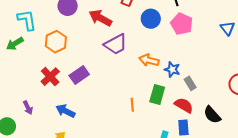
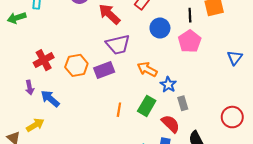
orange hexagon: (56, 42) -> (76, 65), moved
purple rectangle: (79, 75) -> (104, 70), moved
purple arrow: (28, 108) -> (30, 88), moved

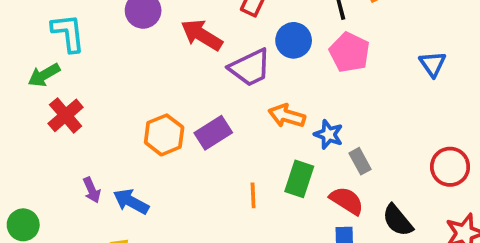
purple trapezoid: (118, 45) -> (250, 68), moved
red cross: (44, 60) -> (66, 115), moved

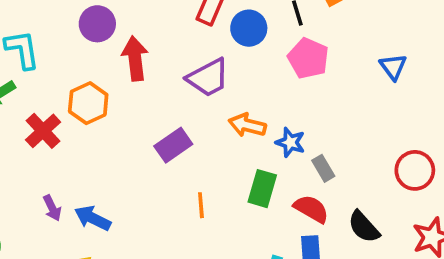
red arrow: (202, 35) -> (135, 58), moved, turned 54
blue circle: (294, 40) -> (249, 28), moved
red cross: (66, 115) -> (43, 131), moved
orange hexagon: (164, 135) -> (88, 103), moved
orange line: (253, 195) -> (201, 205), moved

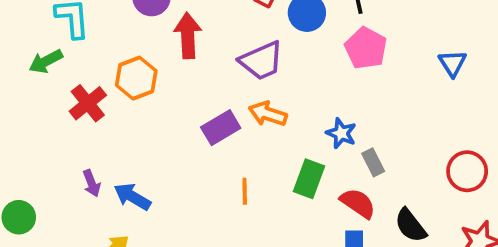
orange arrow: (247, 125) -> (268, 114), moved

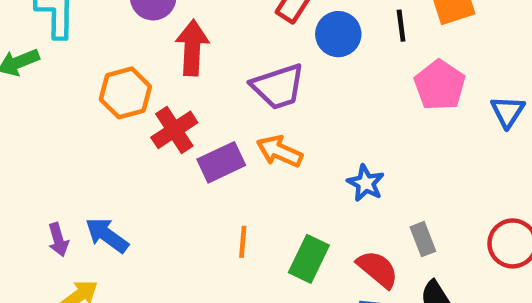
pink pentagon: (366, 48) -> (440, 85), moved
red cross: (88, 103) -> (174, 130), moved
gray rectangle: (373, 162) -> (423, 239), moved
green rectangle: (309, 179) -> (309, 259), moved
purple arrow: (92, 183) -> (58, 240), moved

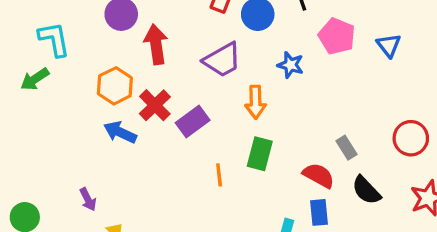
orange arrow: (279, 151) -> (256, 102), moved, turned -104
blue star: (366, 183) -> (290, 65), moved
blue arrow: (107, 235) -> (120, 132), moved
green rectangle: (309, 259) -> (260, 154), moved

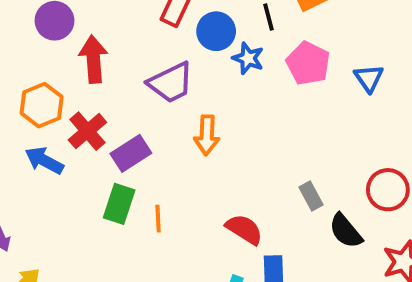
blue star: (290, 65) -> (248, 58), moved
green rectangle: (260, 154) -> (119, 204), moved
red semicircle: (319, 175) -> (244, 229), moved
black semicircle: (366, 190) -> (346, 231), moved

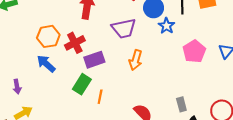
pink pentagon: (308, 63) -> (194, 51), moved
orange hexagon: (42, 105) -> (48, 36), moved
blue arrow: (44, 160) -> (46, 64), moved

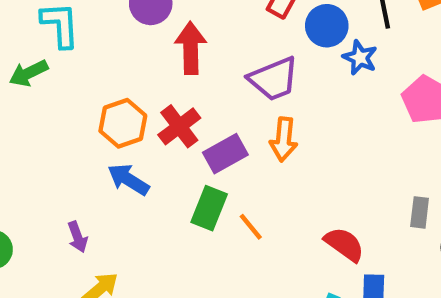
orange arrow: (136, 60) -> (284, 139), moved
orange line: (100, 97) -> (251, 227), turned -40
gray rectangle: (181, 104) -> (420, 212), turned 32

